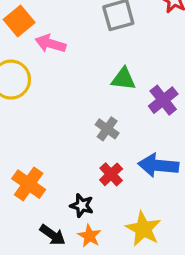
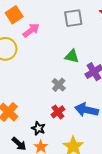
pink arrow: (50, 44) -> (31, 30), turned 120

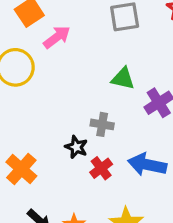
gray cross: (59, 85) -> (102, 124), turned -32
black star: (38, 128) -> (76, 147), moved

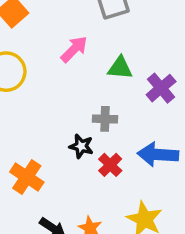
pink arrow: (57, 37) -> (74, 49), moved

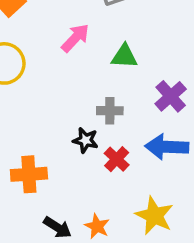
purple cross: (161, 88) -> (171, 96), moved
orange cross: (27, 177) -> (29, 174), turned -36

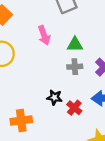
pink arrow: (75, 38) -> (44, 35), turned 120
gray cross: (110, 111) -> (75, 67), moved

